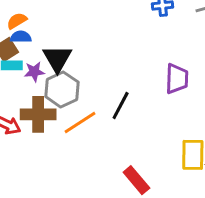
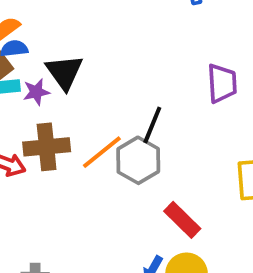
gray hexagon: (62, 89) -> (138, 160), moved

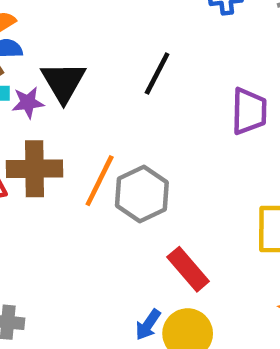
black line: (152, 125) -> (157, 74), moved
orange line: (102, 152) -> (100, 181), turned -30

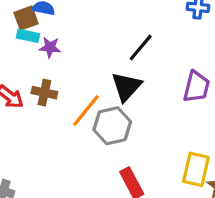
black triangle: (63, 82) -> (126, 87), moved
brown cross: (34, 169) -> (44, 93), size x0.7

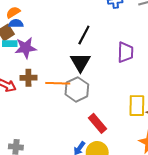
purple star: (50, 47) -> (26, 48), size x1.5
orange line: (86, 110) -> (58, 83), turned 65

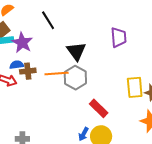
blue semicircle: (16, 24) -> (17, 65), moved
black line: (84, 35) -> (48, 20), moved, turned -54
purple star: (26, 48) -> (22, 43), turned -30

